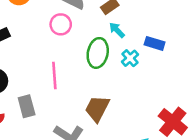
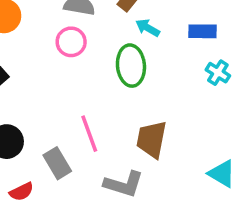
cyan cross: (130, 58) -> (218, 73), moved
pink line: (54, 76) -> (89, 134), moved

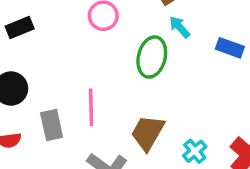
cyan cross: (218, 73) -> (195, 151), moved

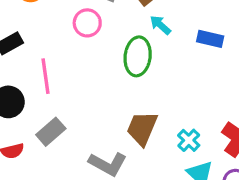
pink line: (91, 107) -> (45, 76), moved
gray rectangle: (52, 125) -> (51, 132), turned 68

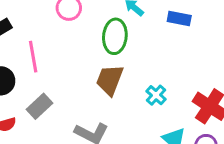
brown trapezoid: (142, 128) -> (110, 80), moved
cyan cross: (189, 140) -> (156, 95), moved

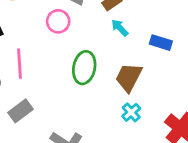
green ellipse: (115, 36) -> (84, 68), moved
brown trapezoid: (110, 80) -> (129, 77), moved

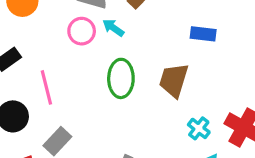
cyan arrow: (120, 28) -> (113, 28), moved
cyan cross: (131, 112) -> (199, 128), moved

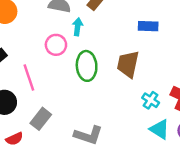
cyan arrow: (113, 28) -> (78, 27), turned 66
pink circle: (82, 31) -> (56, 45), moved

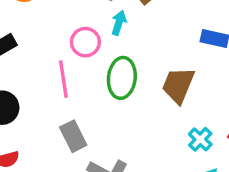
pink line: (29, 78) -> (63, 79), moved
gray rectangle: (41, 119) -> (73, 136), moved, turned -75

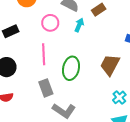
pink circle: (85, 42) -> (50, 23), moved
green ellipse: (122, 78) -> (71, 68), moved

